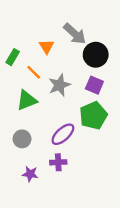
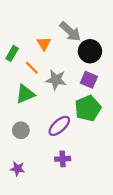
gray star: (59, 85) -> (56, 80), turned 30
purple cross: (58, 162) -> (63, 159), moved
purple star: (30, 174) -> (18, 169), moved

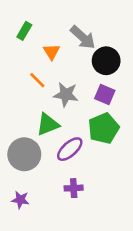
green rectangle: (12, 53) -> (24, 31), moved
green triangle: (25, 94) -> (48, 124), moved
gray circle: (21, 130) -> (24, 154), size x1.6

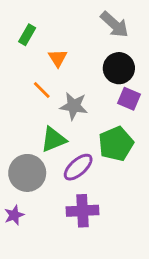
gray arrow: (83, 37) -> (115, 25), moved
purple square: (105, 95) -> (129, 99), moved
purple cross: (74, 188) -> (83, 211), size x1.5
purple star: (20, 200) -> (14, 215), moved, turned -30

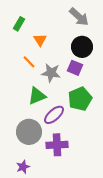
purple square: (129, 99) -> (75, 68), moved
gray circle: (27, 173) -> (29, 132), moved
purple star: (14, 215) -> (23, 167), moved

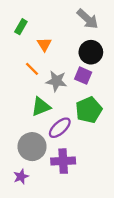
purple star: (23, 167) -> (21, 177), moved

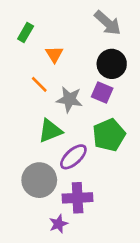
purple star: (21, 177) -> (58, 224), moved

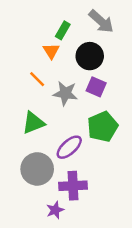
green rectangle: (26, 32) -> (63, 30), moved
black circle: (112, 64) -> (90, 56), moved
green triangle: (50, 131) -> (33, 123), moved

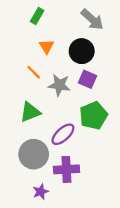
green rectangle: (63, 30) -> (37, 16), moved
purple star: (55, 210) -> (41, 192), moved

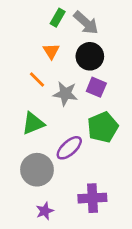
green rectangle: (37, 16) -> (58, 18), moved
gray arrow: (92, 19) -> (86, 23), moved
purple cross: (66, 169) -> (92, 198), moved

